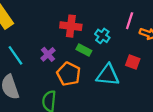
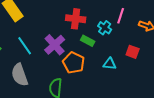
pink line: (130, 21) -> (121, 16), moved
purple cross: (48, 54) -> (55, 45), size x1.5
cyan triangle: (108, 75) -> (110, 64), size x0.6

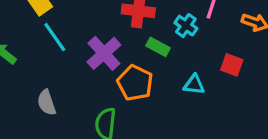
cyan line: (25, 46) -> (55, 37), moved
gray semicircle: (20, 75) -> (47, 103), size x0.7

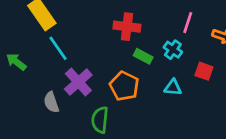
cyan cross: (186, 26) -> (173, 50), moved
purple cross: (104, 53) -> (78, 82), moved

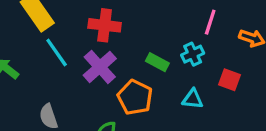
red cross: (127, 27) -> (105, 25), moved
cyan cross: (173, 50) -> (193, 54), turned 30
purple cross: (78, 82) -> (100, 67), moved

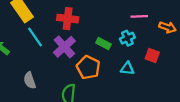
pink line: (210, 22) -> (139, 16), turned 70

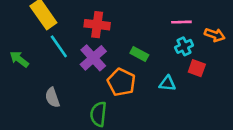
cyan cross: (127, 38) -> (184, 46), moved

